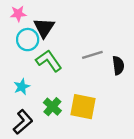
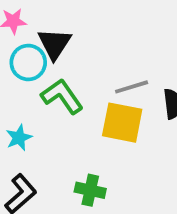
green cross: (52, 107) -> (90, 190), moved, turned -30
yellow square: (83, 107) -> (122, 123), moved

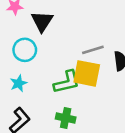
cyan circle: (28, 62) -> (25, 50), moved
green L-shape: (62, 96) -> (67, 82), moved, turned 112

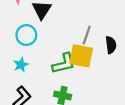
gray line: (93, 50) -> (87, 35), turned -54

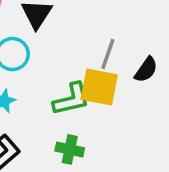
black semicircle: (111, 45) -> (146, 70), turned 42

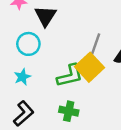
yellow square: (99, 87) -> (89, 67), turned 36

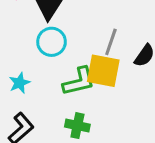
cyan circle: (28, 44) -> (52, 42), moved
yellow square: (89, 67) -> (103, 71), turned -36

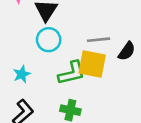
gray line: (111, 42) -> (99, 40), turned 65

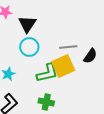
yellow square: (92, 64) -> (63, 66), turned -35

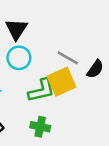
gray line: (68, 47) -> (68, 58), turned 36

